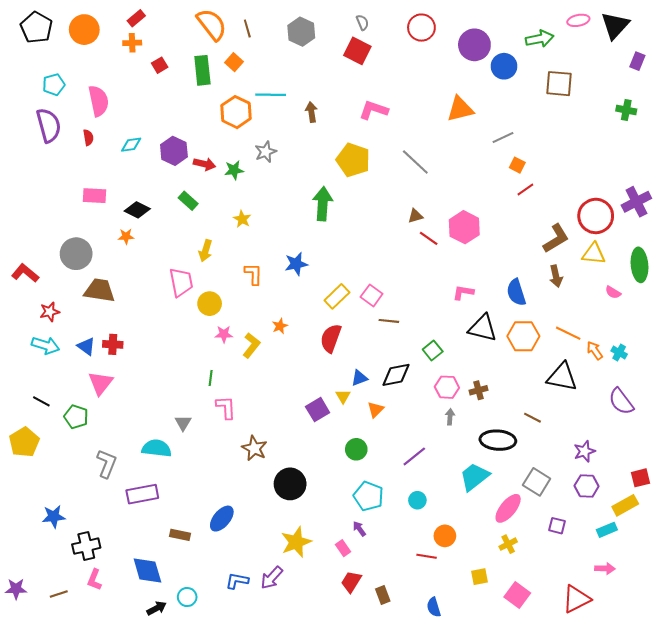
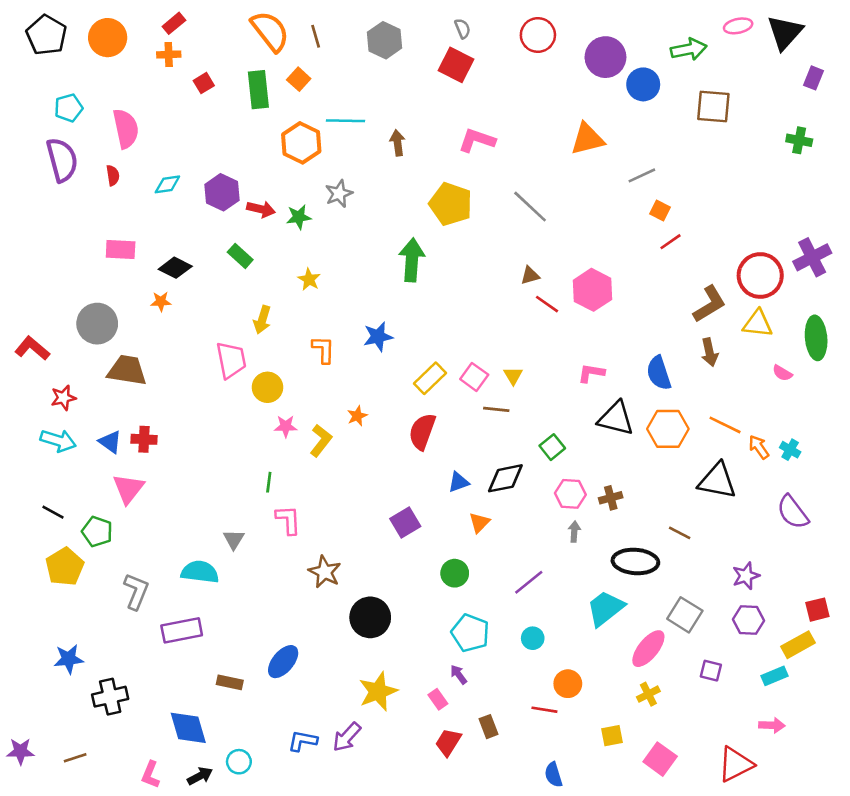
yellow triangle: (343, 396) -> (513, 376), moved
yellow pentagon: (24, 442) -> (65, 567), moved
pink L-shape: (94, 580) -> (150, 775), moved
brown rectangle: (383, 595) -> (488, 727), moved

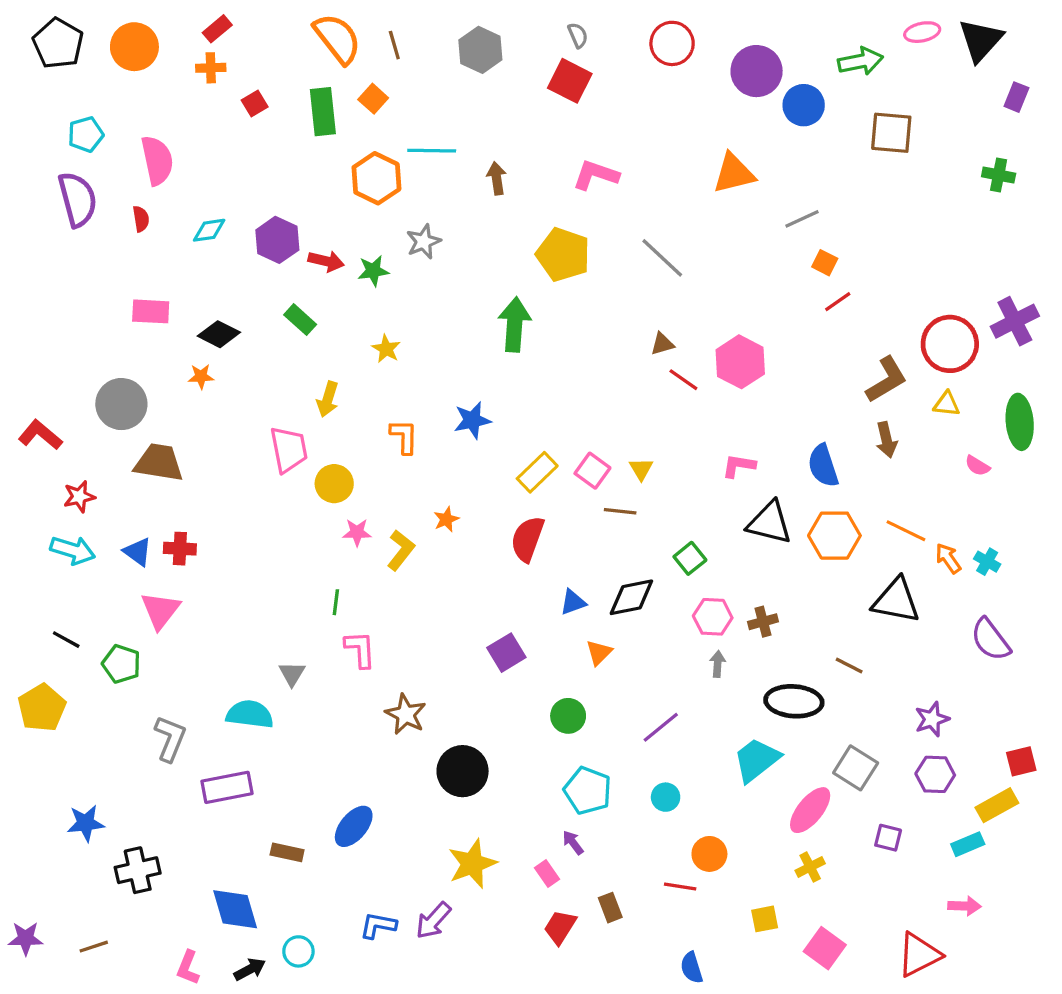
yellow triangle: (758, 324) -> (947, 404), size x0.7
yellow pentagon: (65, 567) -> (42, 708), moved

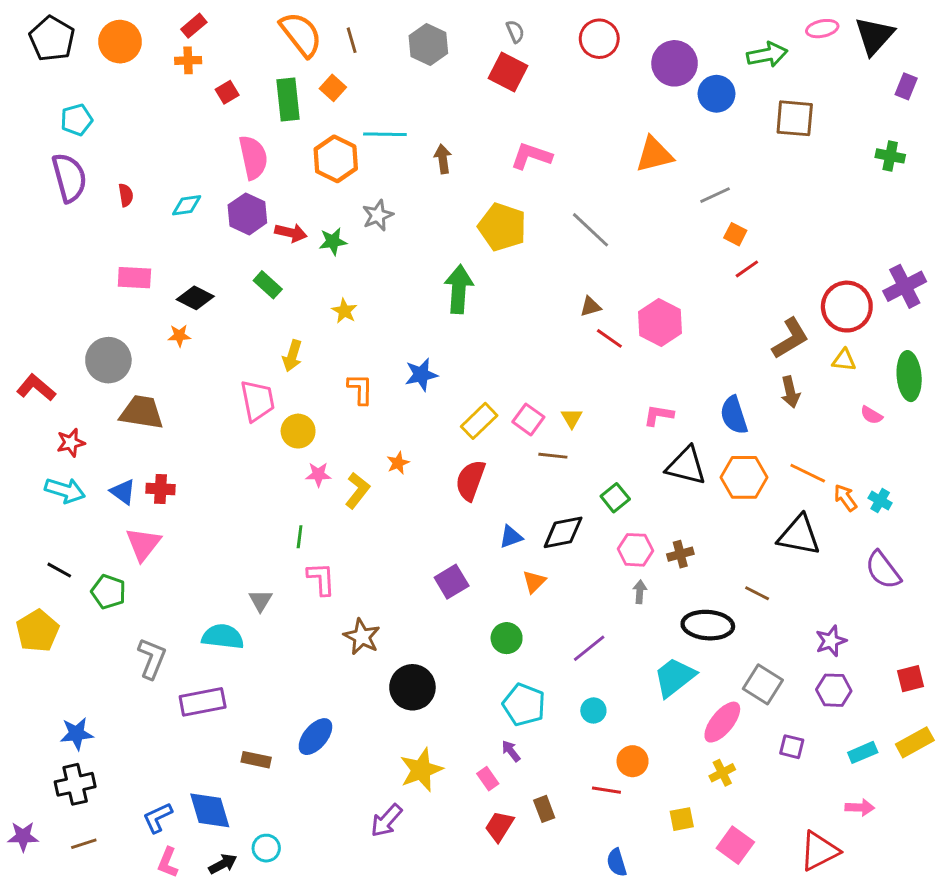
pink semicircle: (157, 160) -> (253, 157), moved
yellow rectangle: (997, 805) -> (915, 742), moved
black cross: (138, 870) -> (75, 784), moved
blue L-shape: (378, 925) -> (158, 818), moved, turned -36

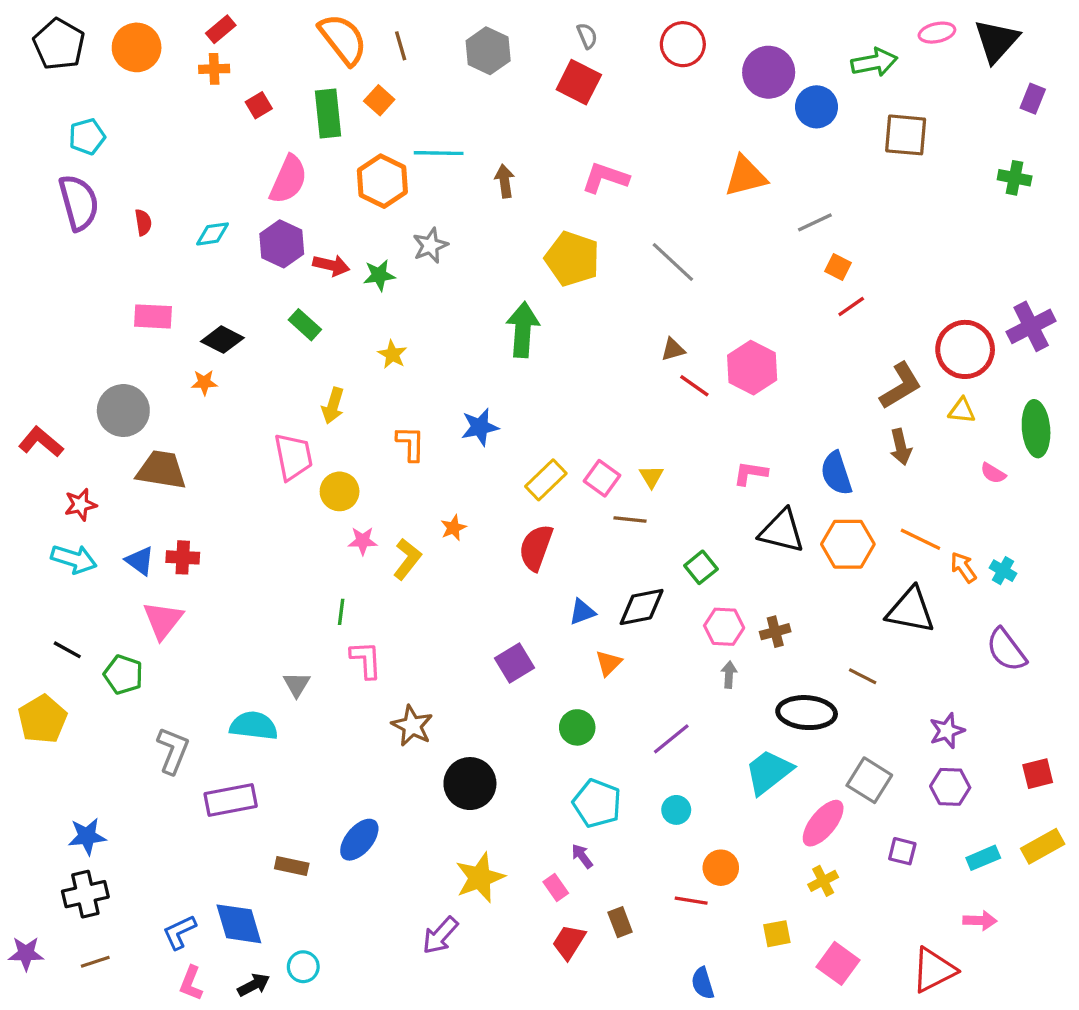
pink semicircle: (253, 157) -> (288, 179), turned 36

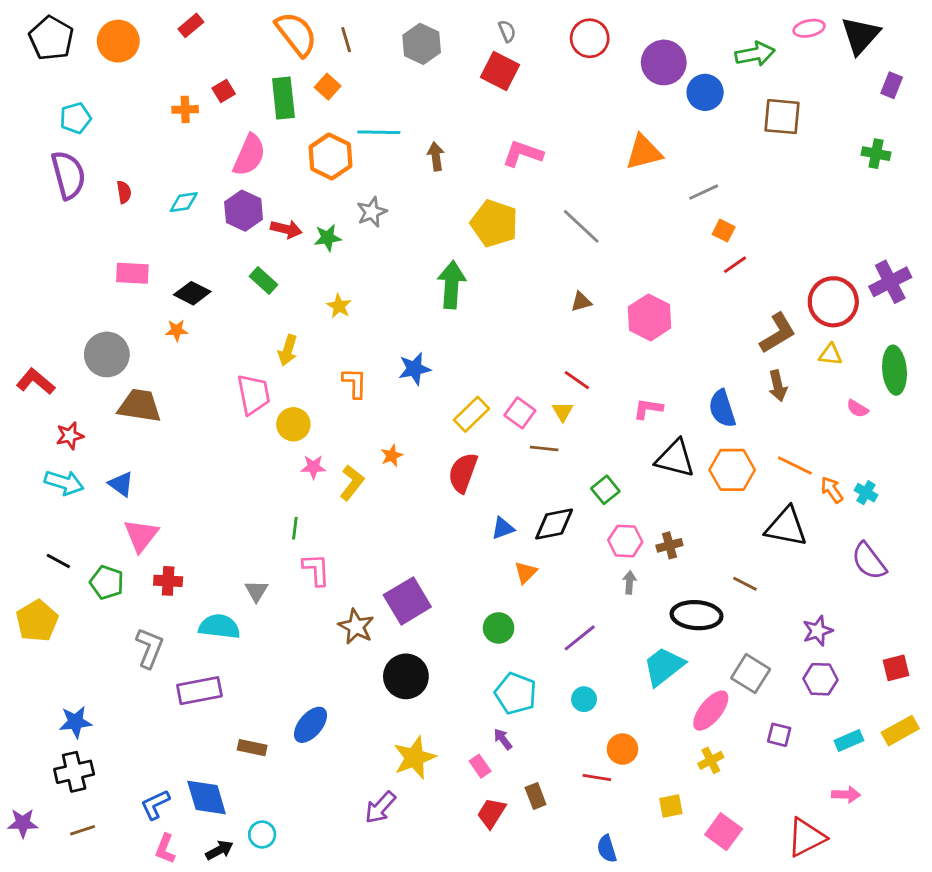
orange cross: (214, 69) -> (185, 109), moved
red line: (694, 386) -> (577, 380), moved
red cross: (183, 557) -> (168, 581), moved
purple square: (514, 663) -> (407, 601), moved, size x1.4

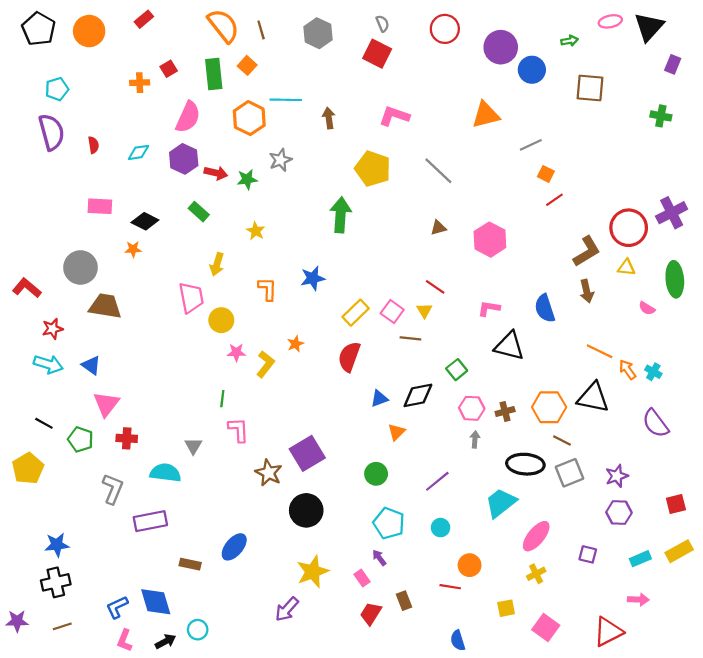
green arrow: (755, 54) -> (569, 41), size x0.6
orange hexagon: (732, 470) -> (549, 407), moved
gray square: (751, 674) -> (569, 473), moved, turned 36

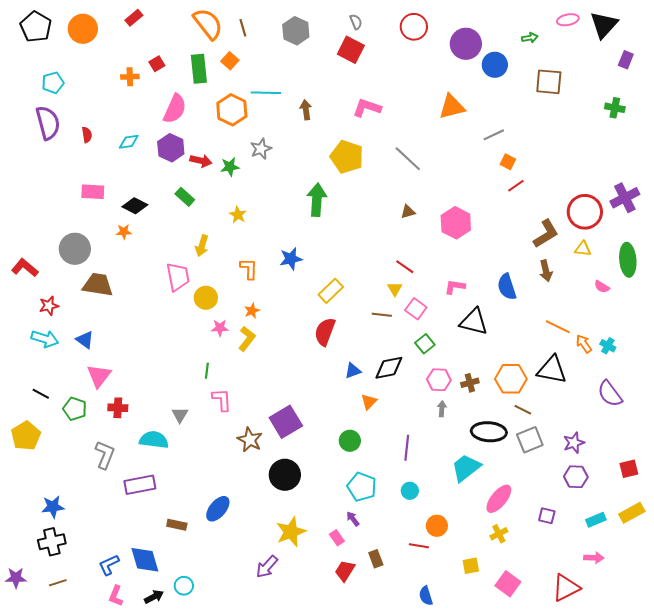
pink square: (392, 312) -> (416, 309), moved
orange star: (295, 344) -> (252, 311), moved
purple line: (437, 481) -> (407, 448), turned -45

